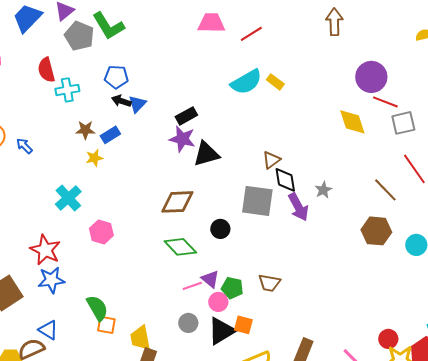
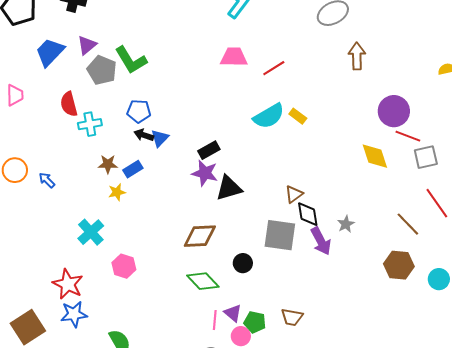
pink line: (192, 286) -> (215, 320), turned -66

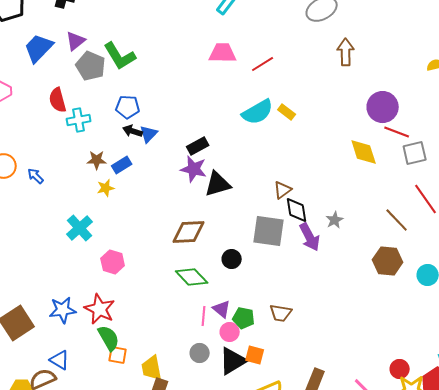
red star: (68, 284) -> (100, 309), moved

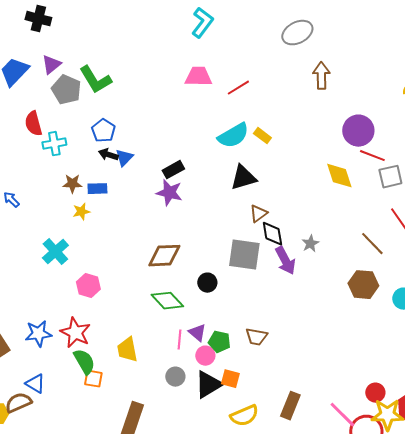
blue pentagon: (128, 107) -> (103, 131), turned 30
blue rectangle: (122, 165) -> (97, 189), turned 30
black triangle: (218, 184) -> (243, 178), moved
yellow trapezoid: (152, 368) -> (127, 350), moved

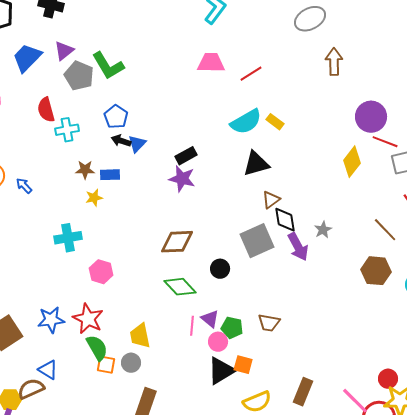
yellow diamond: (339, 176) -> (352, 162), turned 56
cyan cross: (55, 252) -> (68, 238), turned 32
gray square: (244, 255) -> (257, 241), turned -32
gray circle: (175, 377) -> (131, 363), moved

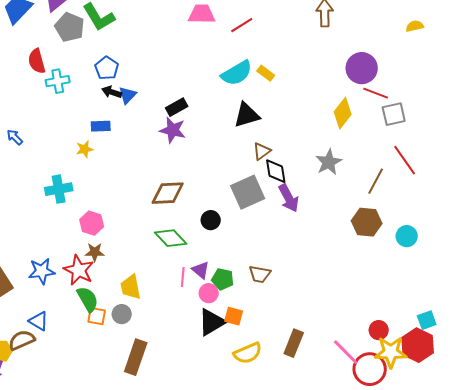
brown star: (85, 170) -> (95, 252), moved
gray star: (323, 230) -> (329, 162), moved, size x1.5
brown line: (385, 230) -> (376, 181), turned 72

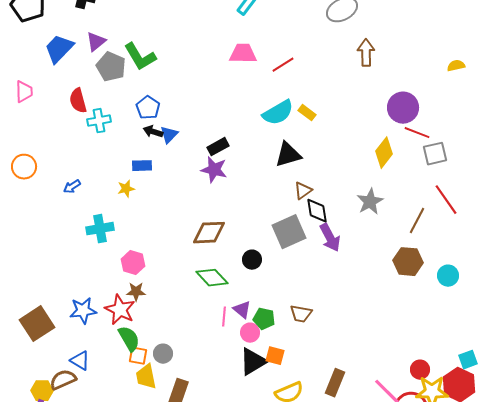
blue arrow: (15, 137) -> (72, 187), moved, turned -78
yellow trapezoid: (131, 287) -> (146, 377), moved

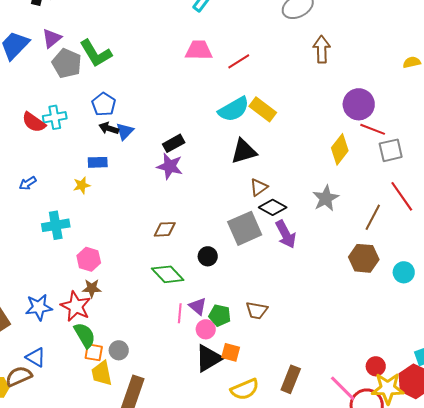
red semicircle: (78, 101) -> (34, 122), moved, turned -40
yellow rectangle: (307, 113) -> (263, 109), size x1.5
black diamond: (317, 211) -> (273, 207), turned -52
brown diamond: (209, 233) -> (165, 229), size x0.7

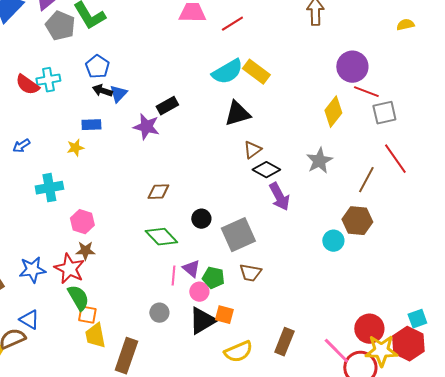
purple star: (170, 166) -> (146, 127), moved
gray square: (245, 228) -> (238, 235), moved
cyan circle: (404, 272) -> (333, 241), moved
gray circle: (119, 350) -> (159, 313), moved
red circle: (376, 366) -> (369, 329), size x1.5

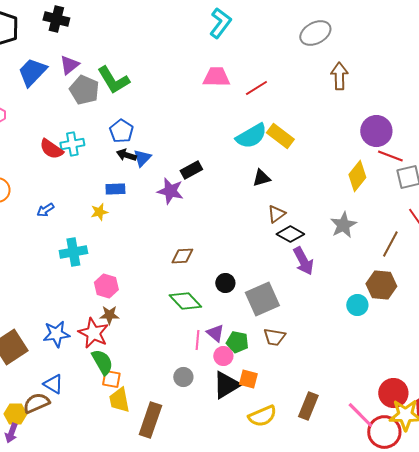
black triangle: (237, 114) -> (261, 178), size x0.7

